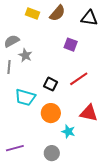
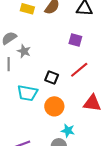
purple square: (71, 45) -> (75, 40), moved
cyan star: (68, 132) -> (68, 131), moved

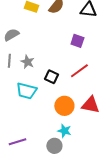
gray star: (24, 51) -> (27, 62), moved
orange circle: (54, 106) -> (64, 106), moved

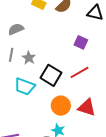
black square: (51, 77) -> (51, 75), size x1.5

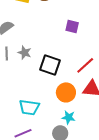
red line: (80, 72) -> (85, 65), moved
cyan trapezoid: (25, 86) -> (29, 107), moved

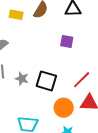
gray star: (25, 53) -> (22, 79), moved

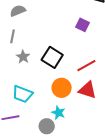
gray star: (22, 79) -> (23, 57), moved

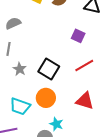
red line: (86, 66) -> (84, 66), moved
orange circle: (62, 88) -> (46, 98), moved

